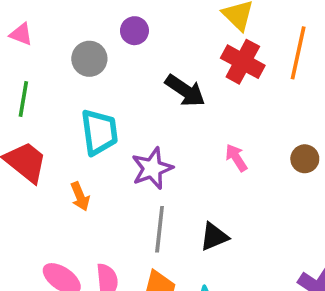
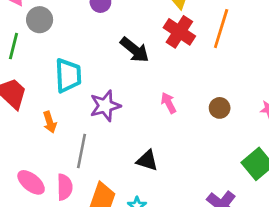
gray circle: (89, 59) -> (40, 20), moved
gray line: (160, 229) -> (81, 151), moved
black triangle: (214, 237) -> (147, 160), turned 35

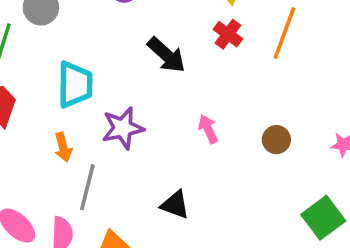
red cross: (179, 32) -> (228, 34), size x0.7
orange arrow: (50, 122) -> (63, 147), moved

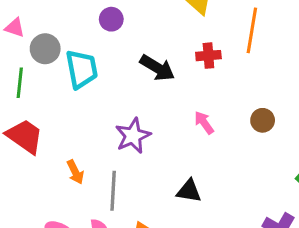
red cross: (228, 34) -> (208, 56), moved, turned -30
cyan trapezoid: (75, 84) -> (82, 69), moved
orange arrow: (63, 147) -> (75, 172), moved

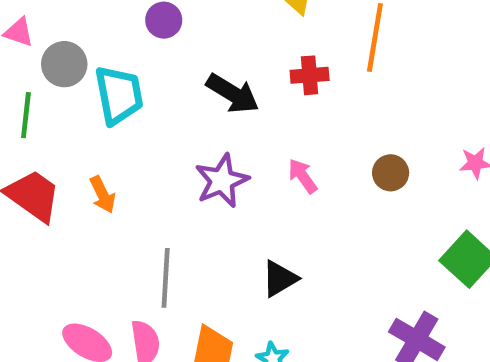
purple star: (133, 136) -> (222, 181), moved
orange arrow: (75, 172) -> (103, 195), moved
black triangle: (189, 191) -> (280, 279), turned -40

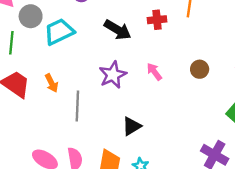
cyan trapezoid: (119, 95) -> (59, 32), turned -104
gray line: (166, 278) -> (77, 106), moved
black triangle: (280, 279) -> (132, 126), moved

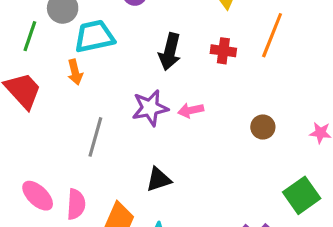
black arrow: (118, 30) -> (170, 52), turned 60
pink arrow: (154, 72) -> (191, 110), moved, turned -78
orange arrow: (52, 83) -> (75, 72), moved

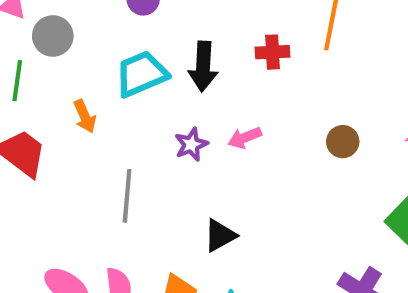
cyan trapezoid: (94, 36) -> (141, 74), moved
purple star: (150, 108) -> (191, 144), size x0.7

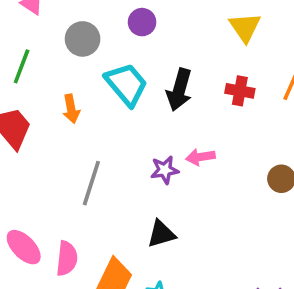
gray circle: (53, 36) -> (83, 39), moved
cyan trapezoid: (141, 74) -> (126, 84), turned 60
purple star: (191, 144) -> (165, 170), moved

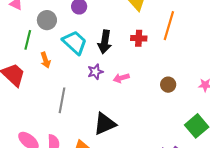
green line: (22, 66) -> (28, 40), moved
purple star: (165, 170) -> (95, 72), moved
black triangle: (161, 234) -> (105, 124), size x1.4

